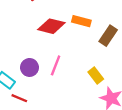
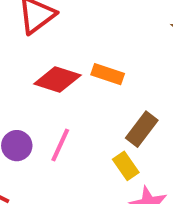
brown rectangle: (108, 36) -> (142, 129), moved

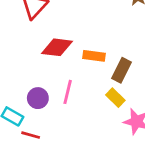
orange rectangle: (108, 74) -> (94, 56), moved

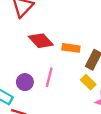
red diamond: (57, 47) -> (41, 41), turned 40

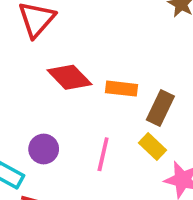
pink line: (49, 77) -> (103, 154), moved

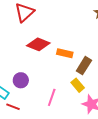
red diamond: (69, 77) -> (38, 44), turned -30
pink line: (103, 154) -> (52, 97), moved

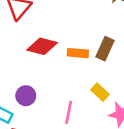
brown rectangle: (84, 66) -> (105, 49), moved

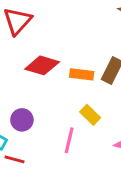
yellow rectangle: (100, 92) -> (90, 115), moved

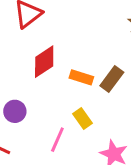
red diamond: (42, 65) -> (44, 62), turned -60

